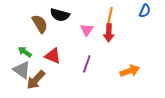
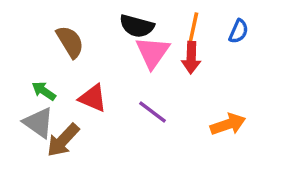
blue semicircle: (145, 11) -> (239, 31), moved
black semicircle: (60, 15) -> (137, 26), moved
pink triangle: (87, 30) -> (153, 52), size x1.5
purple line: (87, 64) -> (153, 112), turned -72

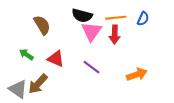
orange line: (193, 30) -> (116, 18), turned 72
gray triangle: (38, 123) -> (18, 89), moved

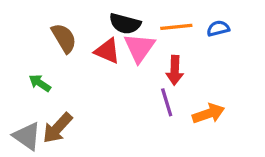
blue semicircle: (143, 19) -> (218, 28), turned -128
red arrow: (115, 34) -> (175, 70), moved
red triangle: (56, 59) -> (107, 51), moved
purple line: (92, 67) -> (167, 102), moved, turned 36

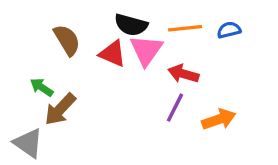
red arrow: (175, 70) -> (183, 74), turned 104
purple line: (167, 102) -> (175, 108), turned 44
brown arrow: (57, 128) -> (60, 109), moved

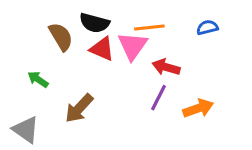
black semicircle: (131, 25) -> (94, 23), moved
orange line: (185, 28) -> (149, 27), moved
brown arrow: (60, 109) -> (79, 108), moved

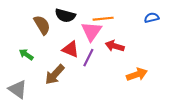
blue semicircle: (207, 27) -> (152, 18), moved
red triangle: (102, 49) -> (70, 49), moved
purple line: (158, 98) -> (88, 58), moved

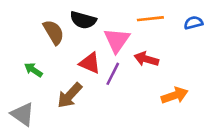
orange line: (103, 19) -> (150, 19), moved

